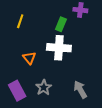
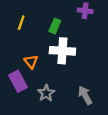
green rectangle: (61, 24) -> (55, 26), moved
purple rectangle: (17, 91) -> (18, 81), moved

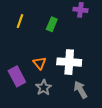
white cross: (62, 51) -> (69, 62), moved
orange triangle: (31, 62) -> (39, 63), moved

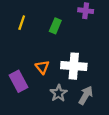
gray star: (44, 88) -> (59, 93), moved
gray arrow: (80, 90) -> (86, 95), turned 60

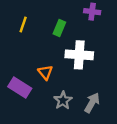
white cross: (74, 66) -> (79, 55), moved
purple rectangle: (18, 81) -> (20, 88), turned -30

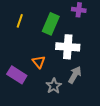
green rectangle: (59, 28) -> (51, 24), size x1.5
gray arrow: (92, 103) -> (75, 75), moved

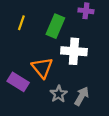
orange triangle: (39, 62) -> (42, 68), size x1.5
gray arrow: (75, 75) -> (82, 96), moved

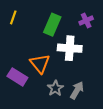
purple cross: (86, 11) -> (86, 21), moved, turned -32
yellow line: (21, 23) -> (13, 17), moved

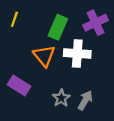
purple cross: (86, 21) -> (96, 23), size x1.5
orange triangle: (40, 64) -> (44, 56), moved

